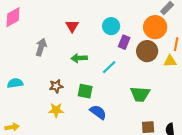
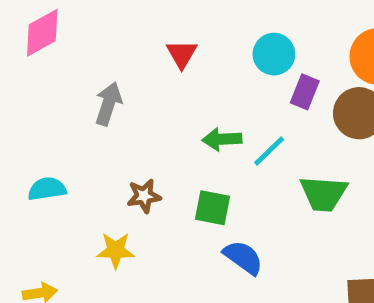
green arrow: (79, 58) -> (222, 139), moved
green trapezoid: (140, 94) -> (324, 194), moved
yellow star: (56, 110) -> (116, 250), moved

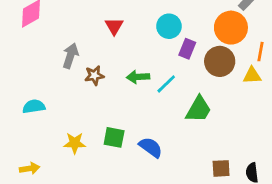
green trapezoid: (324, 194) -> (199, 109), turned -64
brown star: (144, 196) -> (94, 75), moved
green square: (212, 208) -> (114, 137), moved

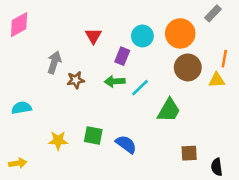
orange circle: (231, 28) -> (180, 33), moved
purple rectangle: (187, 49) -> (122, 56), moved
brown square: (221, 168) -> (189, 153), moved

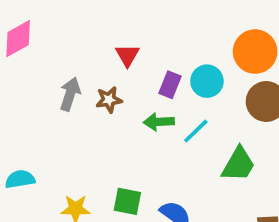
cyan circle: (142, 36) -> (207, 81), moved
brown star: (76, 80) -> (109, 100), moved
cyan semicircle: (22, 108) -> (20, 179), moved

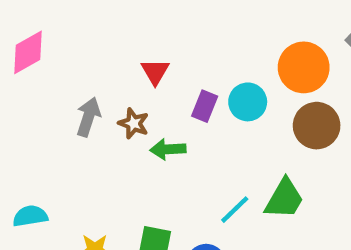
brown star: (109, 100) -> (134, 123), turned 30
green arrow: (159, 122) -> (168, 149), moved
cyan line: (196, 131) -> (235, 210), moved

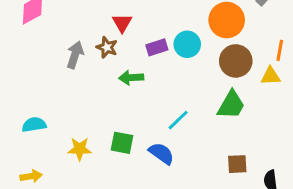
purple rectangle: (205, 106) -> (157, 47), turned 50
brown star: (134, 123) -> (107, 47), moved
green trapezoid: (284, 199) -> (231, 105), moved

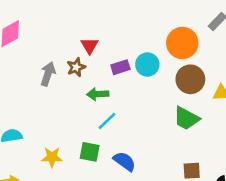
brown star: (107, 47) -> (76, 67), turned 30
green trapezoid: (231, 105) -> (186, 118), turned 88
cyan line: (178, 120) -> (107, 121), moved

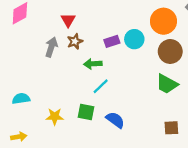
red triangle: (90, 46) -> (68, 20), moved

